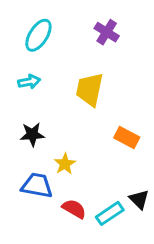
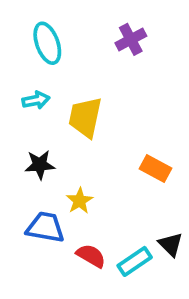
purple cross: (107, 32) -> (131, 39), turned 30
cyan ellipse: (38, 35) -> (47, 43), turned -52
yellow trapezoid: (90, 89) -> (85, 117), moved

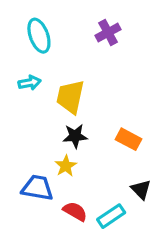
black star: (40, 165) -> (75, 136), moved
black triangle: (171, 244) -> (141, 189), moved

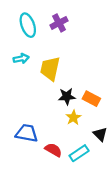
purple cross: (108, 32) -> (59, 23), moved
black star: (75, 136) -> (67, 96), moved
yellow star: (66, 166) -> (73, 118), moved

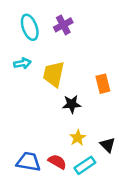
orange rectangle: (91, 99) -> (103, 84), moved, turned 48
yellow star: (73, 118) -> (78, 138), moved
blue trapezoid: (27, 133) -> (28, 162), moved

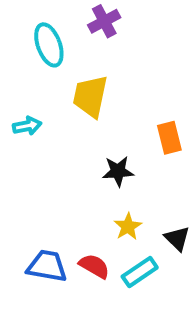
purple cross: (63, 25) -> (104, 21), moved
cyan arrow: (22, 63) -> (27, 126), moved
yellow trapezoid: (54, 74) -> (90, 96), moved

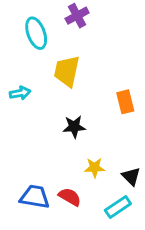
black star: (118, 171) -> (74, 127), moved
yellow star: (128, 227) -> (95, 168), turned 30
cyan rectangle: (140, 272) -> (118, 207), moved

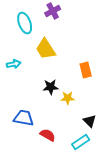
yellow trapezoid: (67, 71) -> (46, 49), turned -45
yellow star: (95, 168) -> (68, 98), moved
blue trapezoid: (35, 197) -> (24, 118), moved

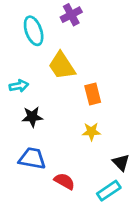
orange rectangle: (86, 70) -> (93, 94), moved
black star: (51, 87) -> (32, 117), moved

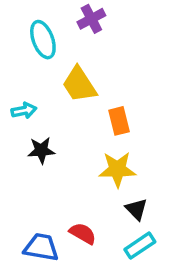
yellow star: (91, 132) -> (117, 169), size x1.5
blue trapezoid: (32, 158) -> (41, 247), moved
black triangle: (121, 162) -> (136, 209), moved

